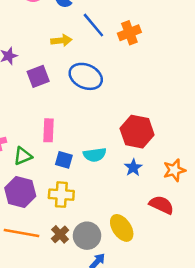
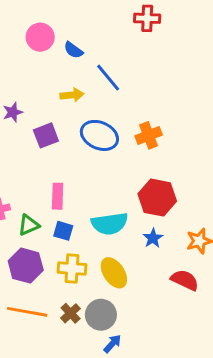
orange cross: (129, 33) -> (149, 135), moved
cyan semicircle: (95, 155) -> (110, 224), size x1.4
blue square: (64, 160) -> (63, 231), moved
yellow ellipse: (122, 228) -> (114, 273), moved

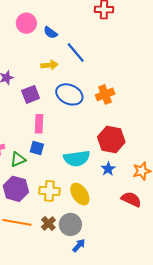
pink rectangle: (58, 196) -> (39, 124), moved
blue square: (63, 231) -> (37, 148), moved

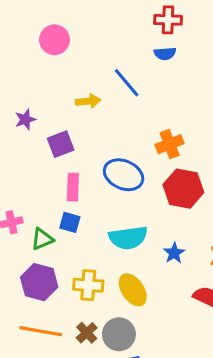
blue semicircle: (50, 33) -> (165, 54), moved, turned -40
blue ellipse: (69, 94) -> (124, 175), moved
red hexagon: (111, 140) -> (183, 189), moved

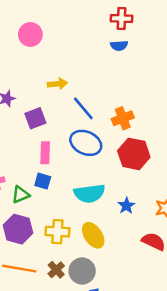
blue line: (127, 83) -> (83, 108), moved

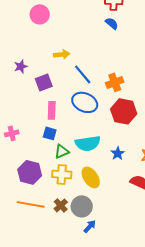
blue semicircle: (119, 46) -> (112, 23), turned -136
green triangle: (20, 195) -> (62, 151), moved

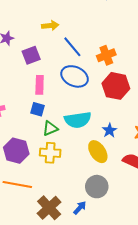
yellow ellipse: (91, 177) -> (98, 152), moved
brown cross: (61, 205) -> (49, 208), moved, size x1.6
gray circle: (82, 206) -> (97, 187), moved

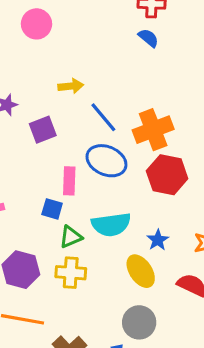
orange cross: (106, 55) -> (153, 130), size x1.4
pink rectangle: (40, 85) -> (69, 181), moved

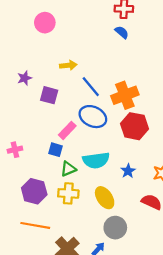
purple square: (43, 130) -> (49, 95), turned 36
pink rectangle: (69, 181) -> (67, 130), turned 42
yellow ellipse: (141, 271) -> (105, 198), moved

